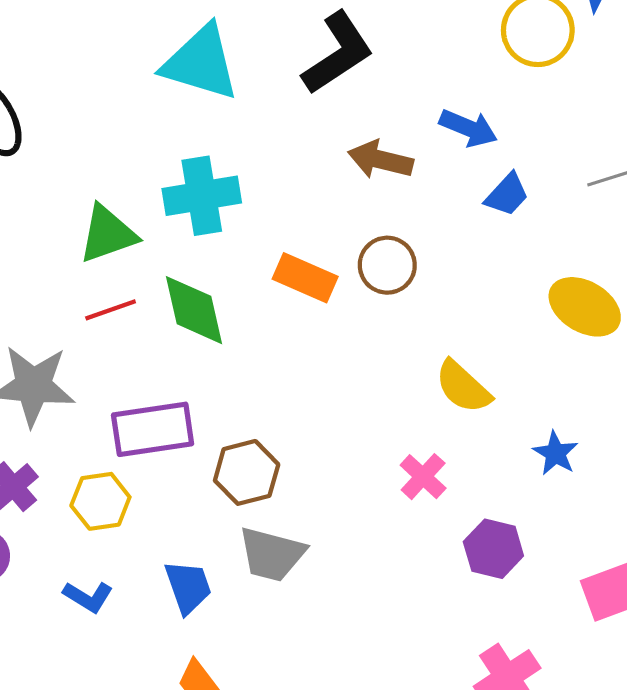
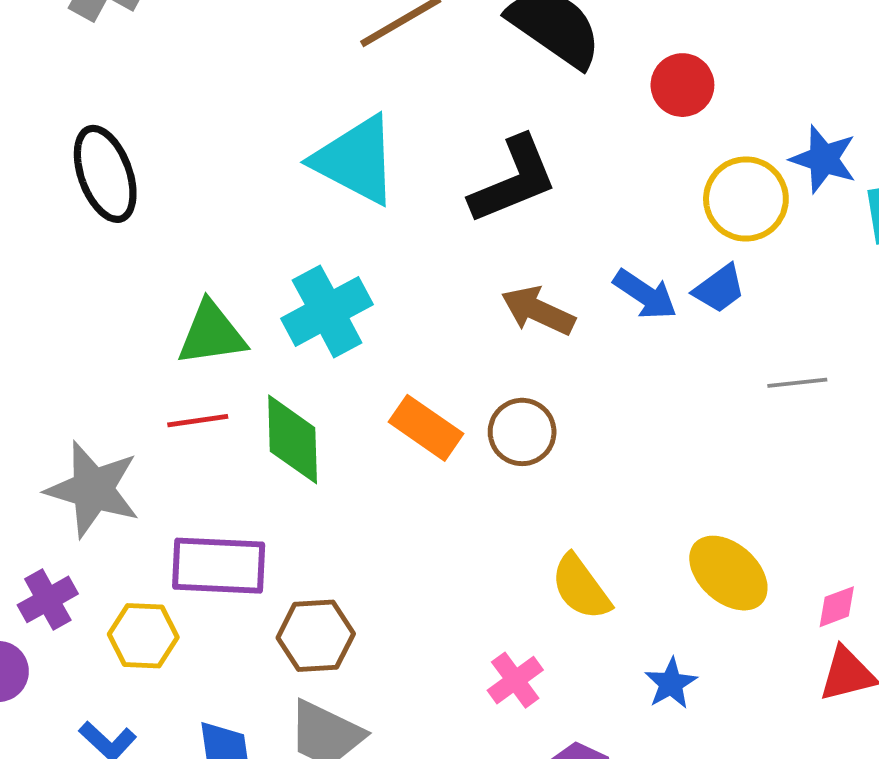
blue trapezoid: (507, 195) -> (719, 289), moved
cyan cross: (202, 196) -> (327, 311), turned -30
yellow ellipse: (585, 307) -> (728, 573), moved

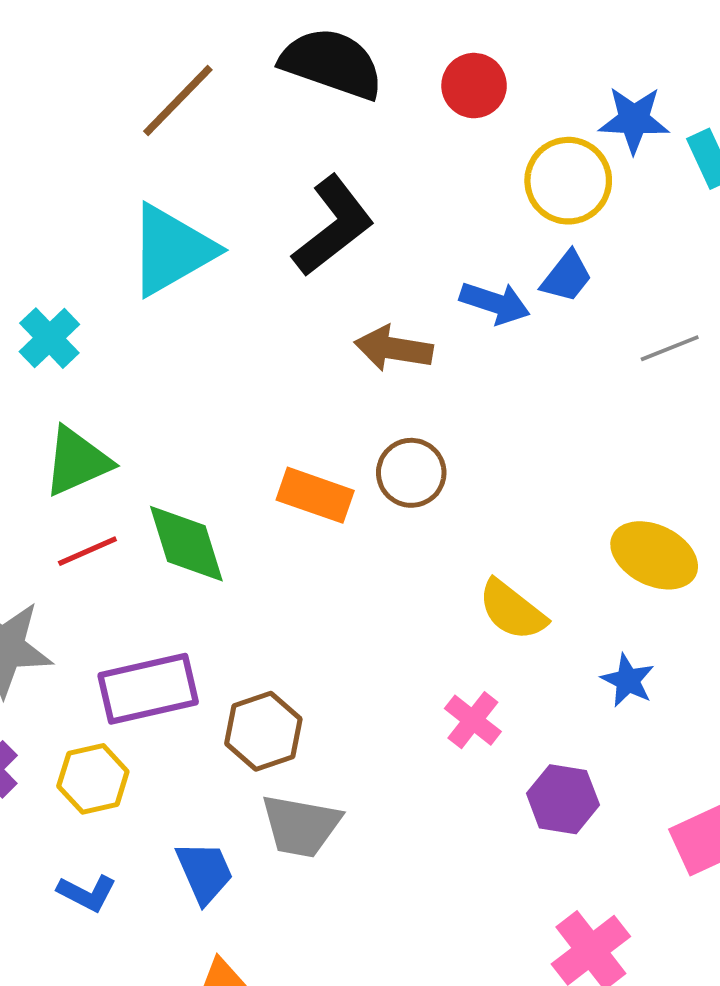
cyan triangle: (356, 160) -> (172, 250), turned -42
cyan cross: (327, 311) -> (49, 338), moved, size x0.7

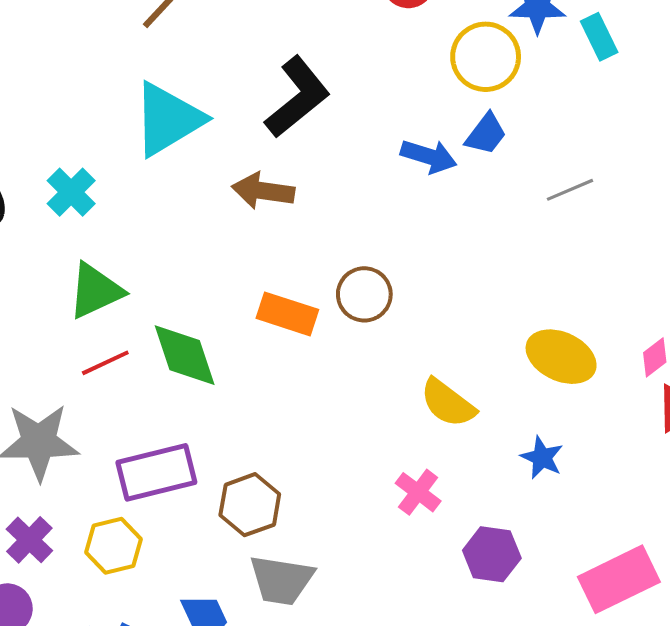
brown arrow: (394, 348) -> (263, 191), moved

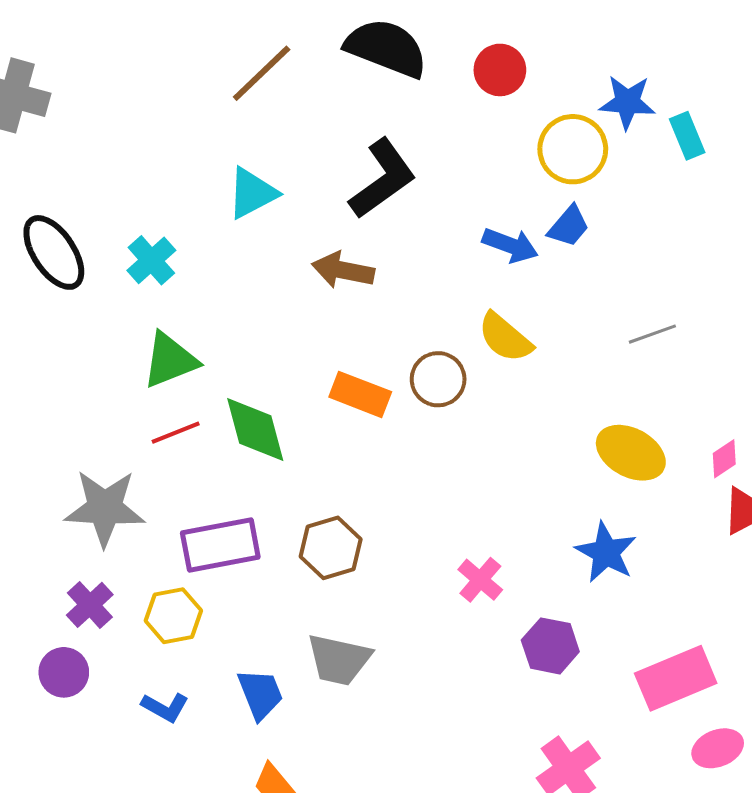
cyan triangle: (168, 119) -> (252, 193), size x0.7
gray line: (570, 190) -> (652, 334), moved
yellow semicircle: (448, 403) -> (505, 338), moved
blue star: (542, 458) -> (606, 552), size x1.4
brown hexagon: (250, 505) -> (331, 548), moved

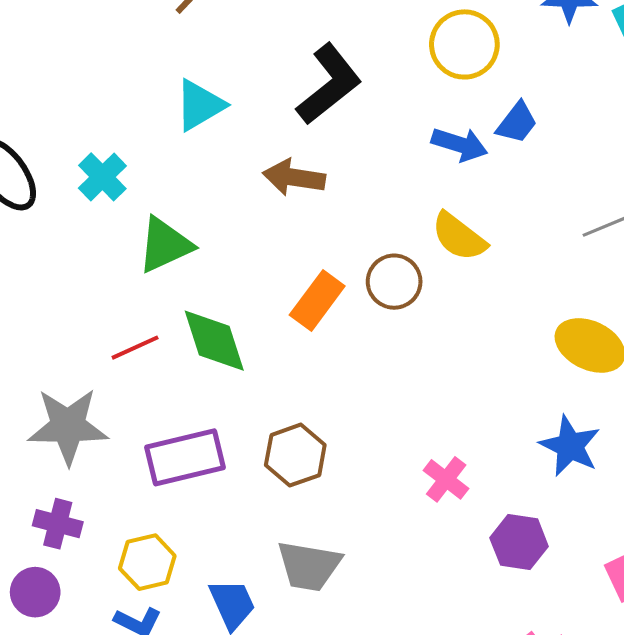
yellow circle: (573, 149) -> (464, 44), moved
green triangle: (170, 360) -> (165, 245), moved
orange rectangle: (360, 394) -> (317, 300), turned -72
purple cross: (90, 605) -> (58, 524), turned -30
yellow hexagon: (173, 616) -> (147, 562), moved

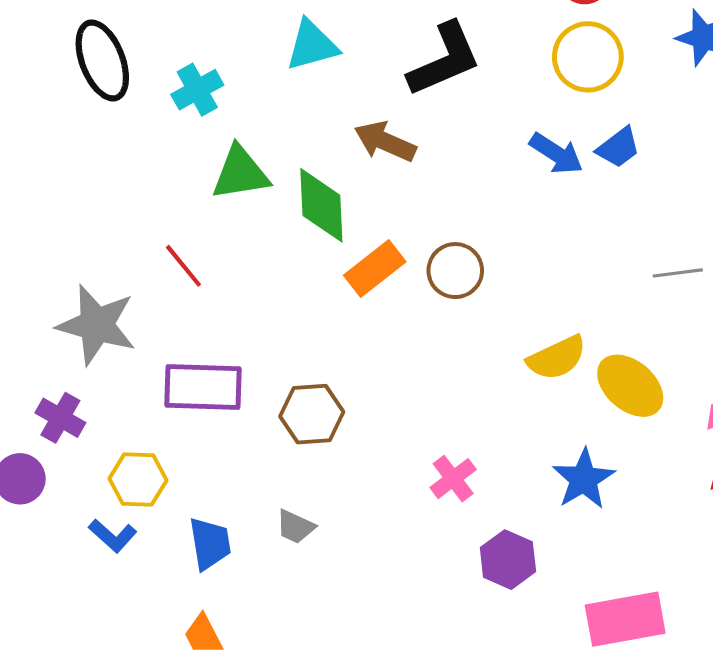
yellow semicircle: (459, 237) -> (557, 358), moved, turned -78
green diamond: (214, 341) -> (321, 205), moved
red line: (135, 348) -> (183, 266), turned 60
gray trapezoid: (309, 566) -> (295, 527), size x0.6

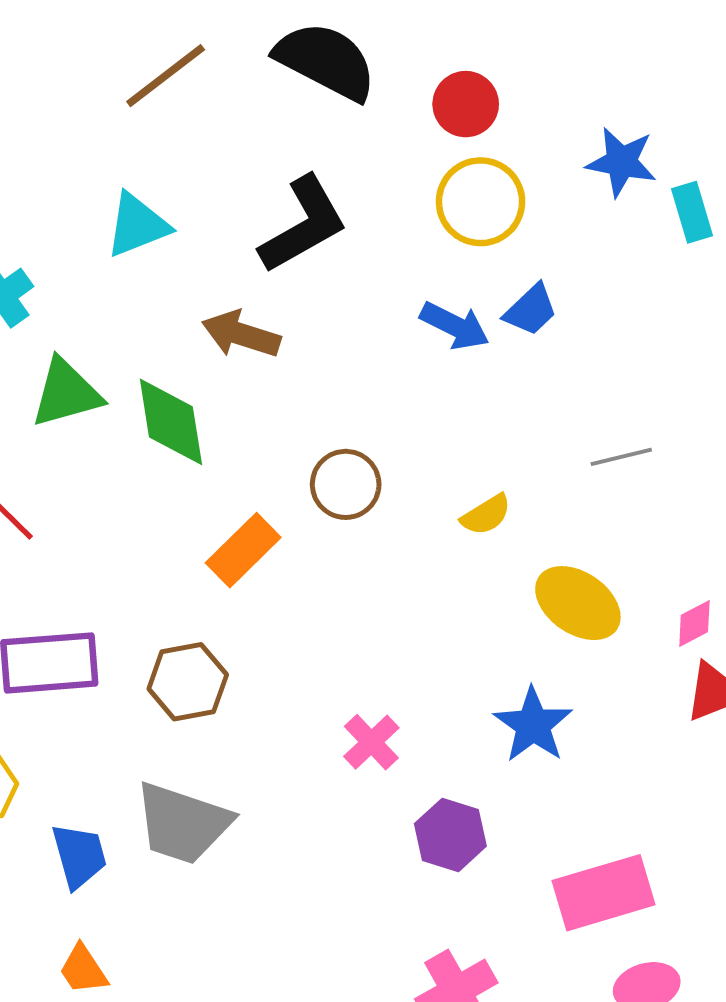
orange rectangle: (375, 268) -> (243, 550), moved
yellow semicircle: (557, 358) -> (486, 515), moved, size x0.7
gray trapezoid: (295, 527) -> (183, 823), size x2.0

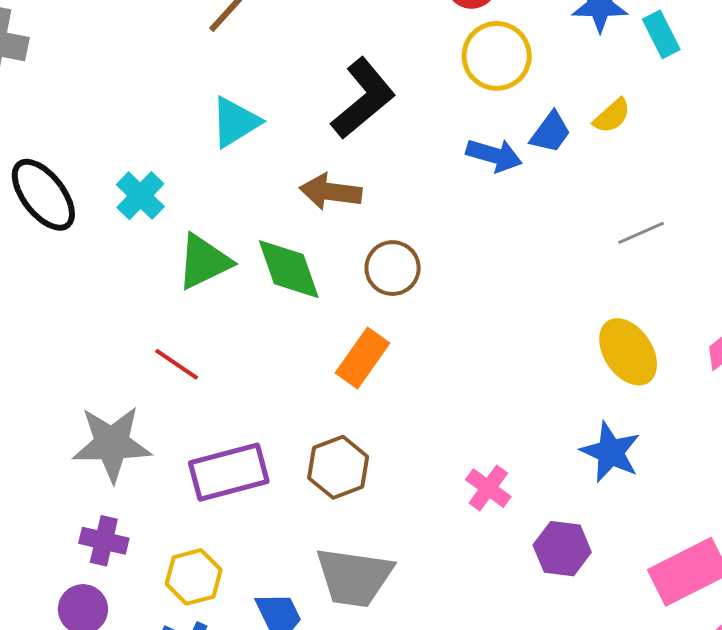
brown circle: (346, 484) -> (393, 268), moved
yellow semicircle: (486, 515) -> (612, 116), moved
yellow ellipse: (578, 603) -> (628, 352), turned 32

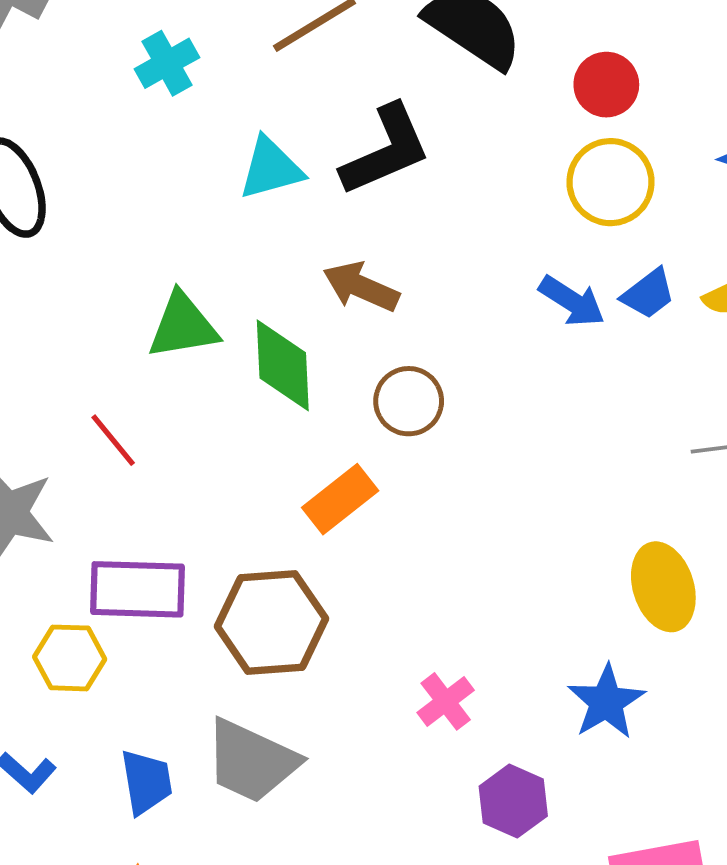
black L-shape: (363, 98) -> (386, 150), moved
cyan cross: (140, 196) -> (167, 63), moved
brown hexagon: (338, 467) -> (271, 623), size x1.4
yellow hexagon: (194, 577) -> (70, 658), moved

